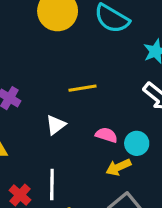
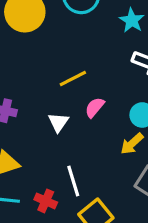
pink semicircle: (106, 135) -> (95, 107), moved, turned -50

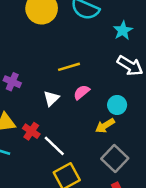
white line: (73, 181) -> (54, 146), turned -40
red cross: (46, 201) -> (31, 131), moved

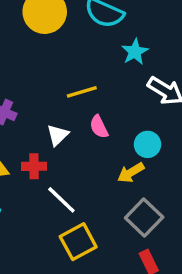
cyan star: (123, 31) -> (135, 52), moved
pink semicircle: (82, 92) -> (99, 127), turned -77
red cross: (31, 131) -> (34, 166), moved, turned -35

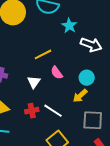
red cross: (34, 166) -> (32, 111), moved
white line: (61, 200) -> (53, 111), moved
gray square: (144, 217) -> (93, 120), turned -30

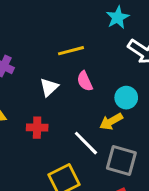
white line: (53, 111) -> (86, 143), moved

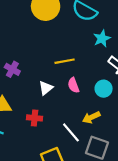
cyan circle: (126, 98) -> (104, 89), moved

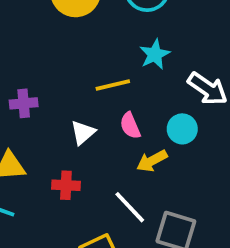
cyan star: (102, 38) -> (155, 54), moved
purple cross: (12, 69) -> (24, 103), turned -32
yellow arrow: (91, 117) -> (152, 161), moved

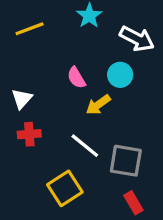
yellow line: (113, 85) -> (30, 29), moved
white triangle: (83, 133) -> (22, 99), moved

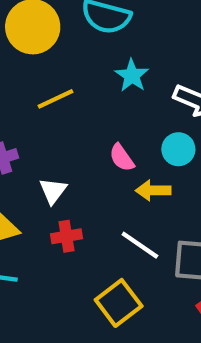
yellow arrow: (98, 105) -> (153, 190), turned 40

